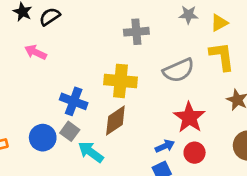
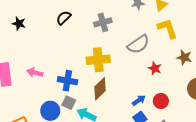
black semicircle: (50, 17) -> (64, 18), moved
pink arrow: (35, 52) -> (35, 73), moved
red star: (189, 117) -> (155, 68), moved, size x0.6

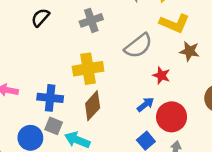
yellow L-shape: (167, 28) -> (174, 23), turned 135
brown star: (184, 57) -> (189, 51), moved
blue arrow: (139, 100) -> (145, 104), moved
red circle: (161, 101) -> (172, 117), size x1.5

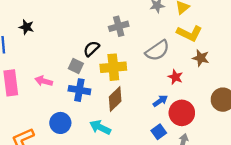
black semicircle: (40, 18) -> (91, 49), moved
gray square: (54, 126) -> (76, 66), moved

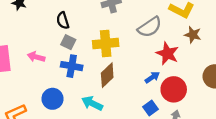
black semicircle: (91, 49) -> (63, 20), moved, turned -63
red star: (175, 77) -> (167, 54), size x1.5

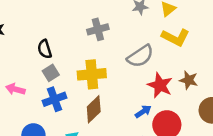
brown star: (193, 35) -> (189, 80), moved
gray square: (68, 42) -> (51, 73), turned 32
blue cross: (72, 66) -> (54, 99), turned -30

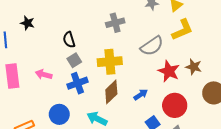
yellow L-shape: (176, 37) -> (182, 30), turned -50
blue arrow: (143, 111) -> (141, 95), moved

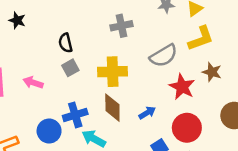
brown star: (194, 67) -> (212, 72), moved
blue cross: (77, 83) -> (75, 115), moved
brown diamond: (111, 92) -> (112, 108), turned -50

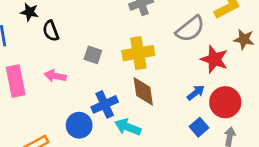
black semicircle: (66, 43) -> (51, 31), moved
gray square: (70, 68) -> (93, 55), turned -35
blue arrow: (147, 113) -> (196, 93), moved

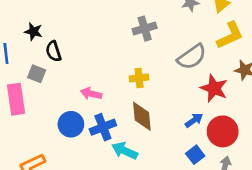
yellow cross: (138, 53) -> (139, 78), size x0.6
gray square: (93, 55) -> (37, 74), moved
pink arrow: (55, 76) -> (91, 94), moved
blue circle: (79, 125) -> (71, 124), moved

